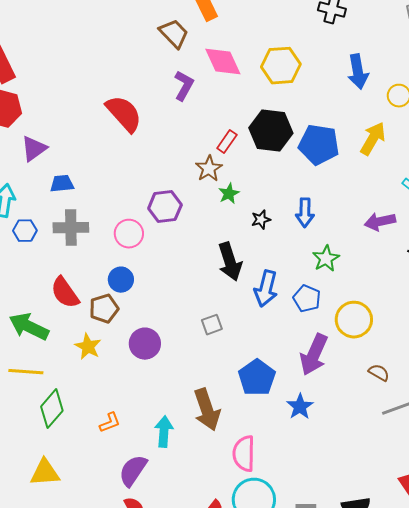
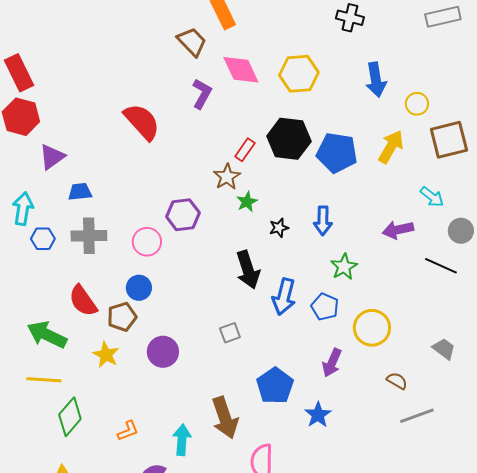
purple arrow: (314, 355) -> (332, 363), size x0.7

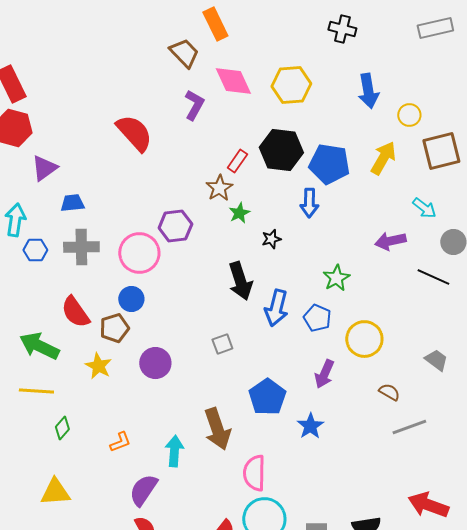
blue arrow: (323, 221) -> (309, 203), moved
pink circle: (147, 242) -> (139, 253), size x1.4
green diamond: (70, 417) -> (62, 428), size x0.6

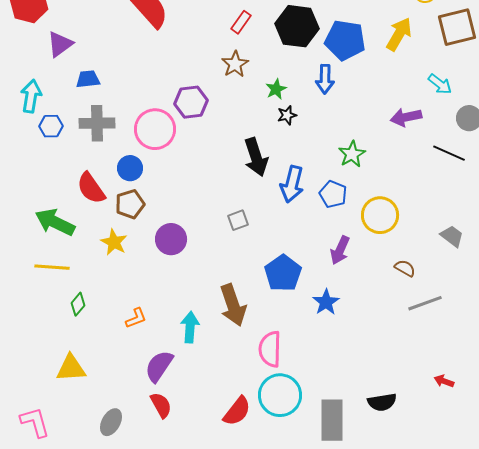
red rectangle: (237, 161) -> (241, 22), moved
green star: (239, 213) -> (276, 89), moved
blue circle: (131, 299) -> (130, 168), moved
red arrow: (428, 505) -> (444, 381), size x0.5

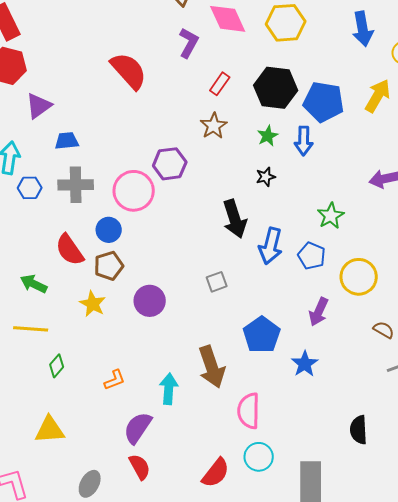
green star: (276, 89) -> (268, 136), moved
green arrow: (55, 222) -> (34, 284), size x0.7
cyan circle: (280, 395) -> (259, 457), size x0.7
black semicircle: (382, 402) -> (359, 430), moved, turned 96

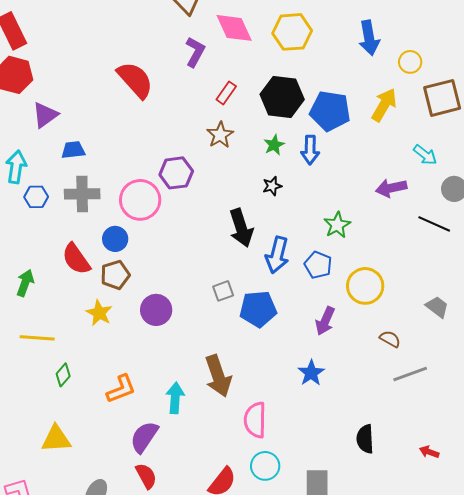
green arrow: (34, 284) -> (25, 283), moved, turned 84
blue pentagon: (262, 335) -> (258, 309), moved, turned 30
orange L-shape: (115, 380) -> (121, 389), size x1.4

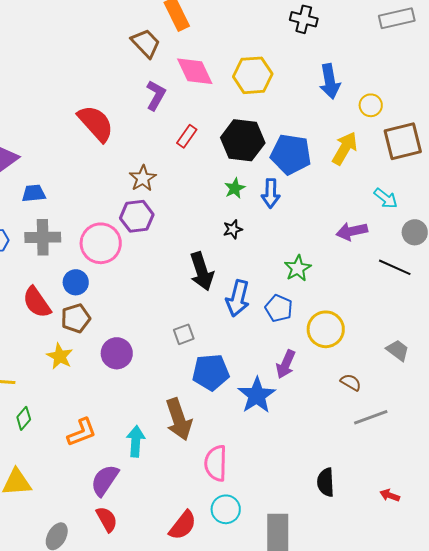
brown star: (220, 135) -> (143, 178), moved
blue pentagon: (258, 309) -> (211, 372), moved
blue star: (311, 373) -> (257, 395), moved, size x1.4

